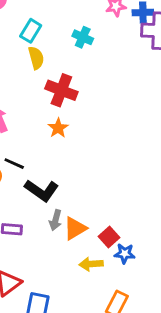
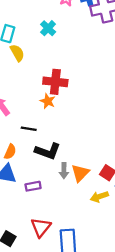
cyan cross: (83, 37) -> (48, 28), turned 35
red cross: (61, 90) -> (55, 82), moved
black line: (14, 164) -> (29, 129), moved

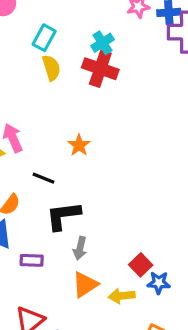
red cross: (55, 82) -> (100, 69), moved
black L-shape: (48, 151) -> (63, 216), turned 140
orange triangle: (80, 173) -> (85, 285), moved

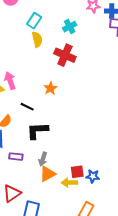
red cross: (100, 69) -> (65, 55), moved
gray arrow: (80, 248) -> (43, 159), moved
red square: (141, 265) -> (77, 172), moved, turned 32

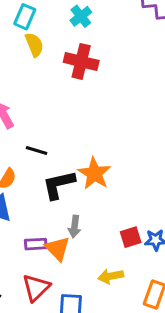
orange star: (50, 88) -> (94, 174), moved, size x1.5
purple rectangle: (16, 157) -> (36, 244), moved
orange triangle: (48, 174) -> (58, 249), moved, turned -36
yellow arrow: (69, 183) -> (111, 276), moved

